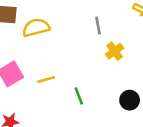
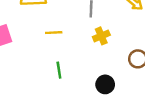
yellow line: (46, 80) -> (54, 33), moved

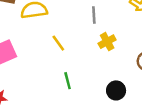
yellow line: (54, 33) -> (58, 43), turned 63

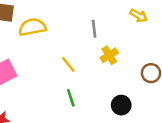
yellow line: (58, 43) -> (68, 64), moved

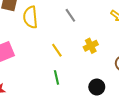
yellow semicircle: (32, 27) -> (30, 17), turned -90
gray line: (94, 29) -> (70, 15), moved, turned -32

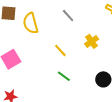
green line: (56, 77) -> (64, 76), turned -32

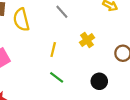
yellow line: (60, 50) -> (53, 49), turned 56

